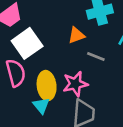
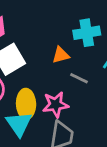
cyan triangle: (41, 106) -> (19, 124), size x1.5

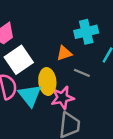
yellow ellipse: (26, 104) -> (47, 81), moved
cyan triangle: (19, 124) -> (30, 95), moved

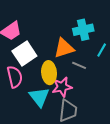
orange triangle: (64, 53) -> (64, 48), size x1.5
cyan triangle: (30, 95) -> (39, 97), moved

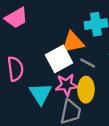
white square: (24, 54) -> (59, 59), moved
yellow ellipse: (49, 73) -> (86, 90), moved

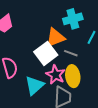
pink star: (67, 85) -> (56, 75), turned -30
cyan triangle: (40, 94) -> (34, 85), turned 30

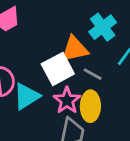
cyan cross: (73, 19) -> (103, 27), turned -30
cyan triangle: (34, 85) -> (27, 96), moved

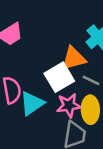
pink star: (67, 100) -> (69, 105), turned 30

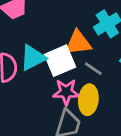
cyan triangle: (32, 103) -> (33, 58), moved

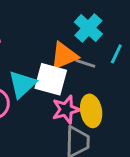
white square: (60, 61) -> (51, 79), turned -36
gray line: (93, 69) -> (85, 63), moved

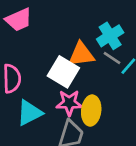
gray line: (85, 63) -> (112, 58), moved
cyan triangle: (22, 84) -> (29, 113), moved

